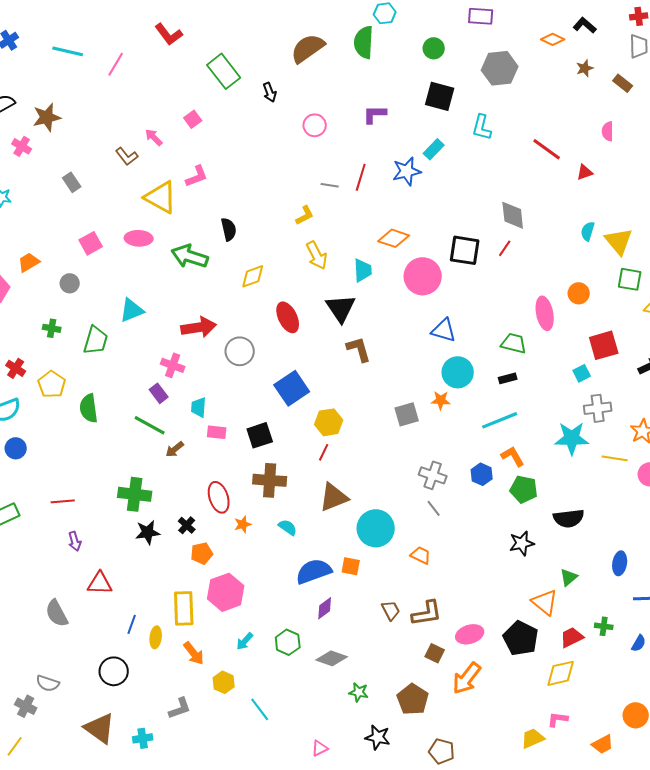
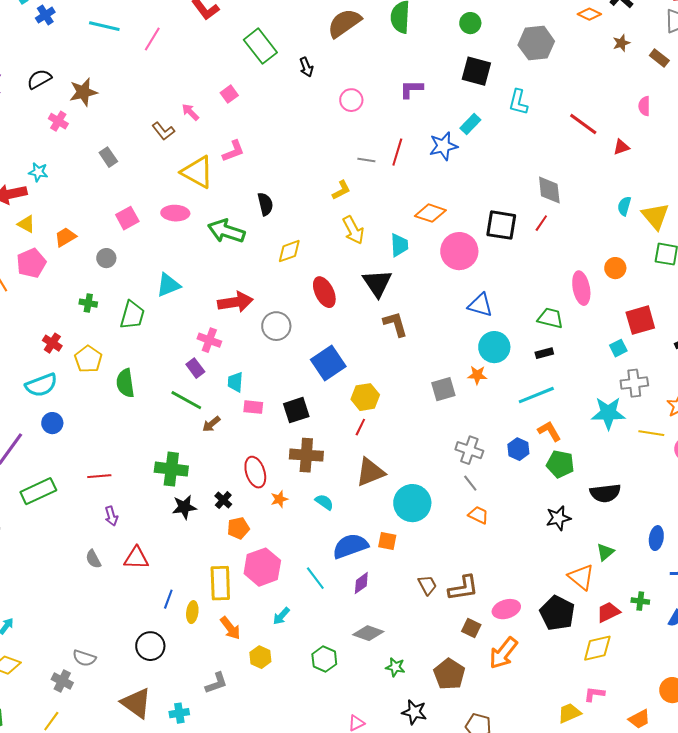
orange trapezoid: (421, 555) -> (478, 515), moved
gray semicircle: (57, 613) -> (93, 559), moved, size x0.7
green hexagon: (288, 642) -> (324, 659), moved
cyan line: (260, 709) -> (315, 578), moved

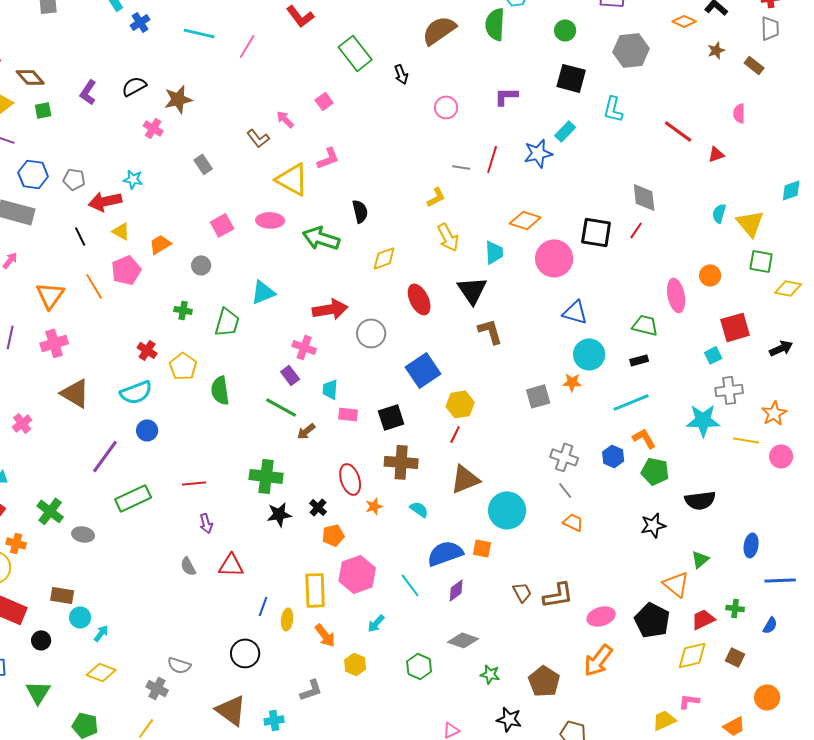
brown square: (471, 628) -> (735, 657), moved

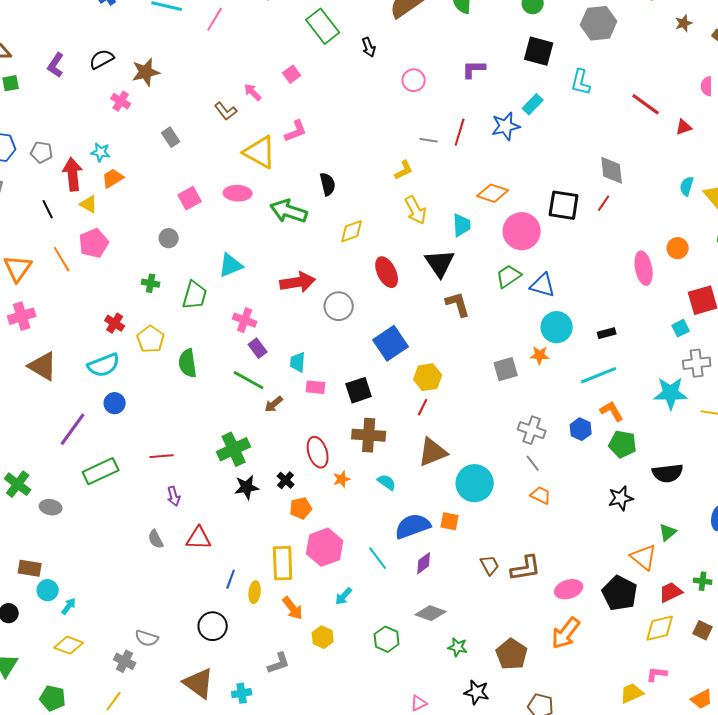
red arrow: (105, 201) -> (73, 174), turned 96
orange trapezoid: (160, 244) -> (113, 178), moved
green trapezoid: (645, 325) -> (509, 276), moved, turned -48
pink cross: (304, 347) -> (245, 320), moved
green cross: (266, 476) -> (234, 449), turned -32

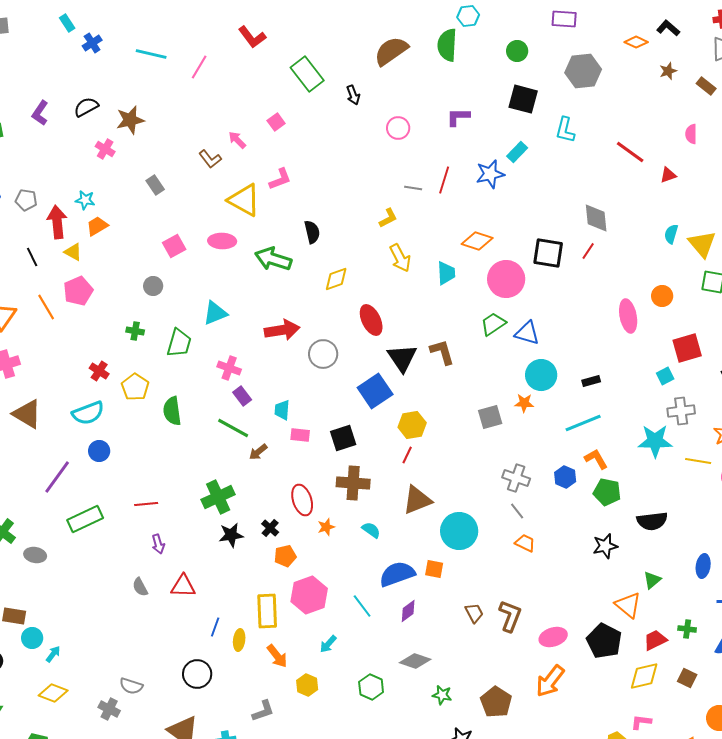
black triangle: (440, 263) -> (402, 358), moved
brown L-shape: (526, 568) -> (510, 616), turned -60

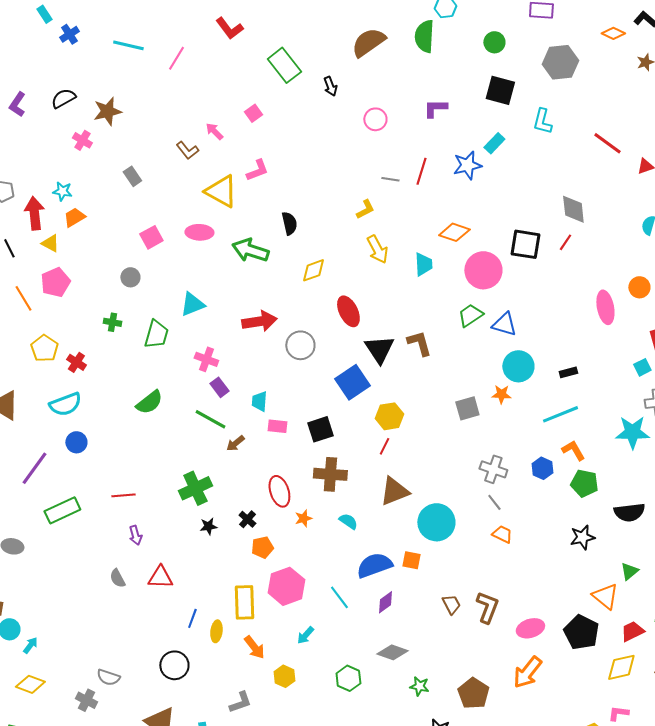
yellow pentagon: (135, 387) -> (44, 348), moved
green semicircle: (172, 411) -> (149, 402), turned -120
black star: (231, 535) -> (208, 526), size x0.7

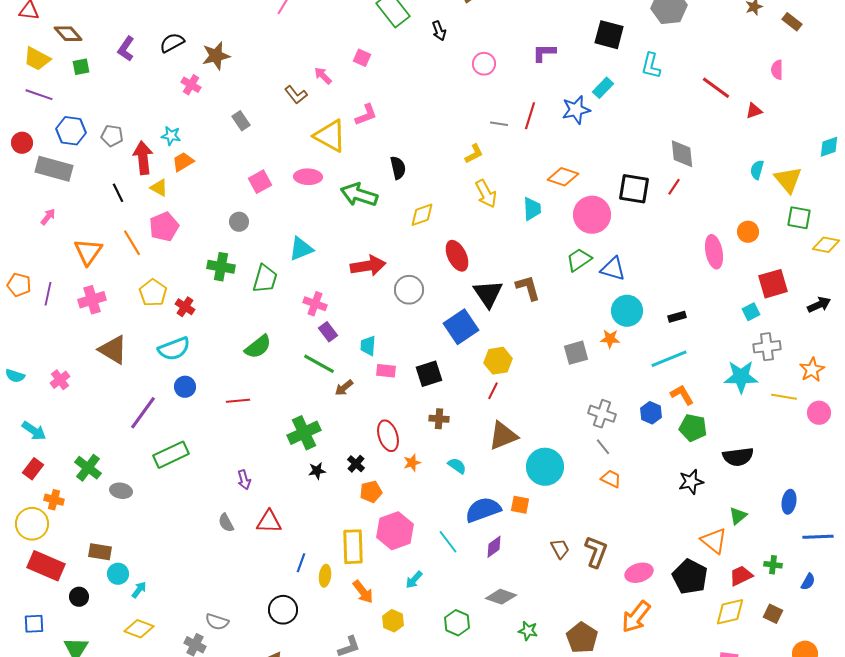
pink square: (253, 113) -> (362, 58), turned -30
green cross: (112, 322) -> (221, 267), size x1.5
brown cross: (330, 474) -> (439, 419), size x0.6
red line: (123, 495) -> (238, 401), moved

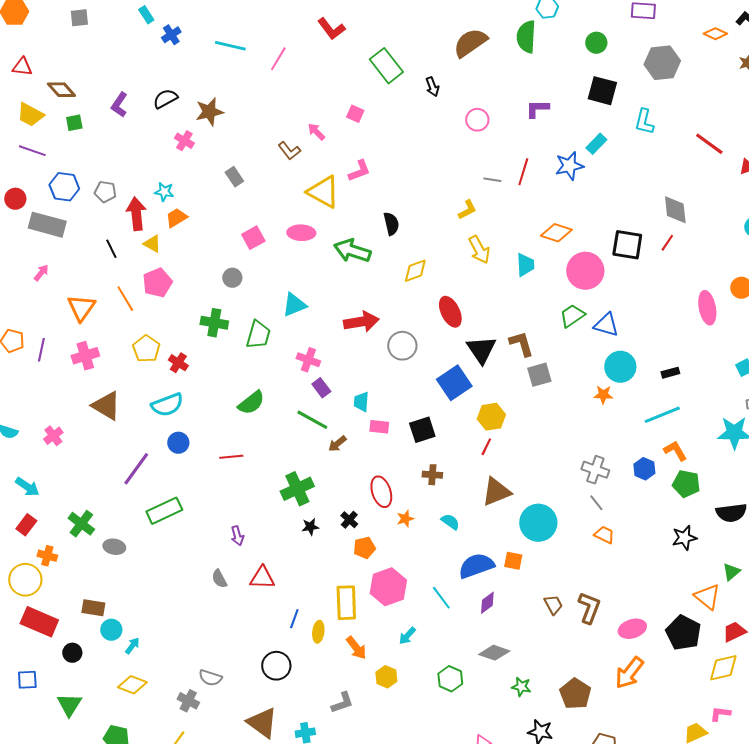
gray square: (576, 353) -> (539, 375), moved

